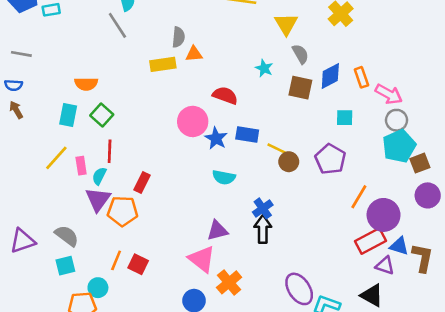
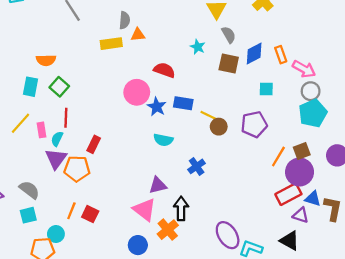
purple pentagon: (330, 159) -> (254, 124), turned 30
brown square: (420, 163) -> (302, 151), moved
black arrow: (263, 229) -> (181, 209), moved

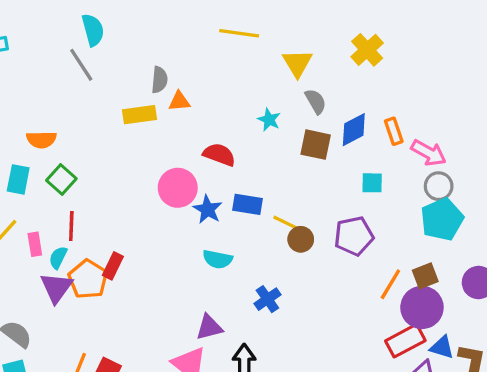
orange pentagon: (77, 169) -> (88, 279), moved, turned 30

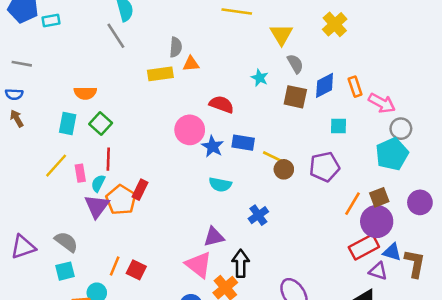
gray circle: (439, 186) -> (401, 129), moved

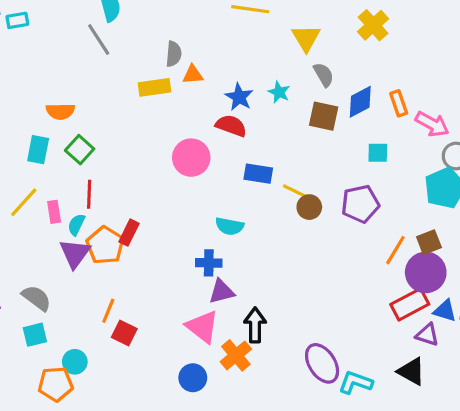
blue star: (213, 146) -> (239, 97), moved
blue cross: (258, 215) -> (209, 263), moved, turned 36
orange line: (115, 266) -> (108, 311), moved

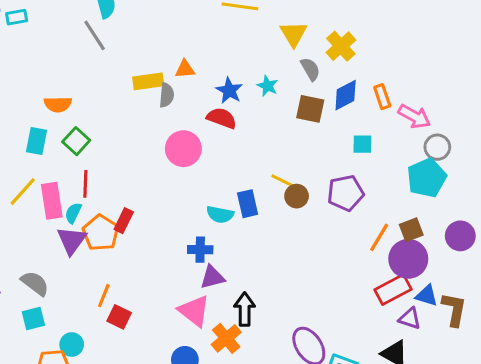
yellow cross: (373, 25) -> (341, 46), moved
gray semicircle: (174, 54) -> (167, 95), moved
blue rectangle: (258, 174) -> (248, 204), moved, turned 68
pink rectangle: (54, 212) -> (52, 201), size x1.6

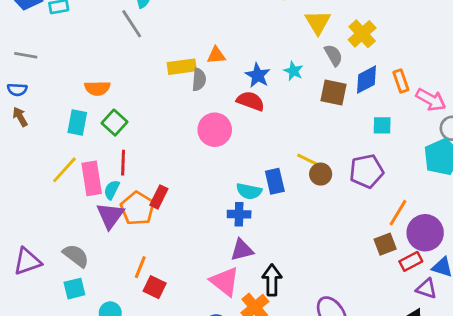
brown square: (411, 230) -> (385, 244), moved
blue cross: (200, 250) -> (239, 214), moved
red rectangle: (393, 289) -> (411, 261), size x0.7

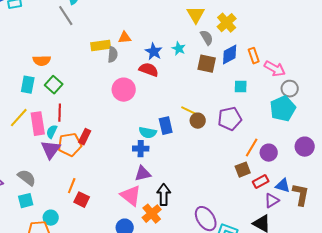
orange pentagon: (137, 208) -> (70, 145), turned 30
purple circle: (425, 233) -> (269, 153), moved, size x0.7
purple triangle: (427, 289) -> (272, 201), turned -49

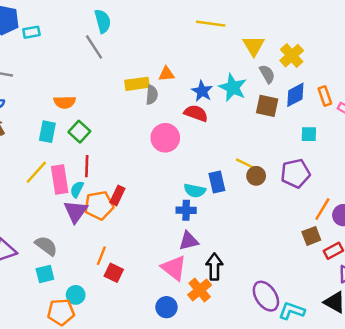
cyan star: (179, 49) -> (233, 87), size x1.6

